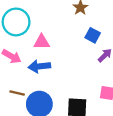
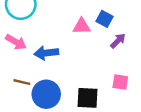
pink triangle: (42, 42) -> (81, 26), moved

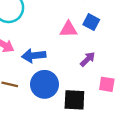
purple arrow: (118, 41) -> (88, 59), moved
blue circle: (46, 94) -> (45, 84), moved

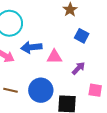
pink triangle: (68, 29) -> (54, 57), moved
blue arrow: (34, 56) -> (31, 47), moved

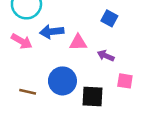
purple arrow: (78, 68) -> (106, 56), turned -112
brown line: (10, 90) -> (28, 92), moved

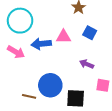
pink triangle: (78, 42) -> (63, 37), moved
brown line: (28, 92) -> (29, 96), moved

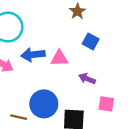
pink triangle: (63, 37) -> (59, 58), moved

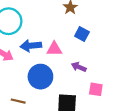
blue circle: (44, 104) -> (40, 77), moved

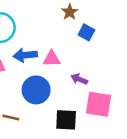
blue square: (82, 34) -> (86, 32), moved
pink square: (96, 89) -> (98, 104), size x1.6

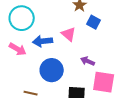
pink triangle: (52, 59) -> (69, 34), moved, turned 42

